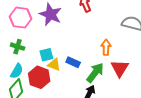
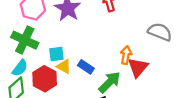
green cross: (18, 47) -> (25, 40), size x1.6
red triangle: (120, 68) -> (138, 67), moved

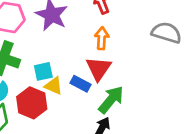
orange arrow: (126, 55) -> (102, 38), moved
red triangle: (138, 67) -> (98, 69), moved

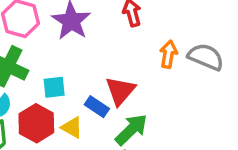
orange arrow: (102, 38) -> (168, 54), moved
yellow triangle: (54, 86) -> (72, 127), moved

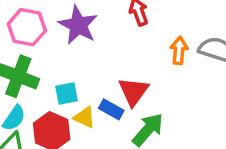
yellow triangle: (72, 127) -> (85, 117), moved

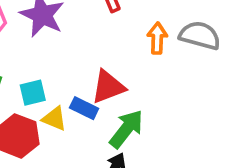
red triangle: (133, 92) -> (108, 87), turned 36

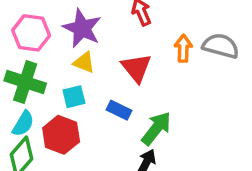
red triangle: (108, 87) -> (136, 68), moved, turned -48
yellow triangle: (54, 119) -> (84, 62), moved

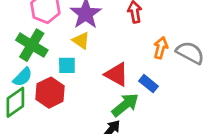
red triangle: (136, 68) -> (117, 74), moved, turned -35
blue rectangle: (119, 110) -> (148, 84), moved

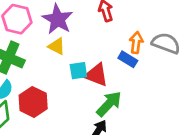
cyan square: (67, 65) -> (78, 71), moved
blue rectangle: (148, 84) -> (128, 59), moved

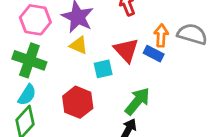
red triangle: (96, 75) -> (126, 50), moved, turned 30
red hexagon: (33, 102) -> (78, 102), moved

